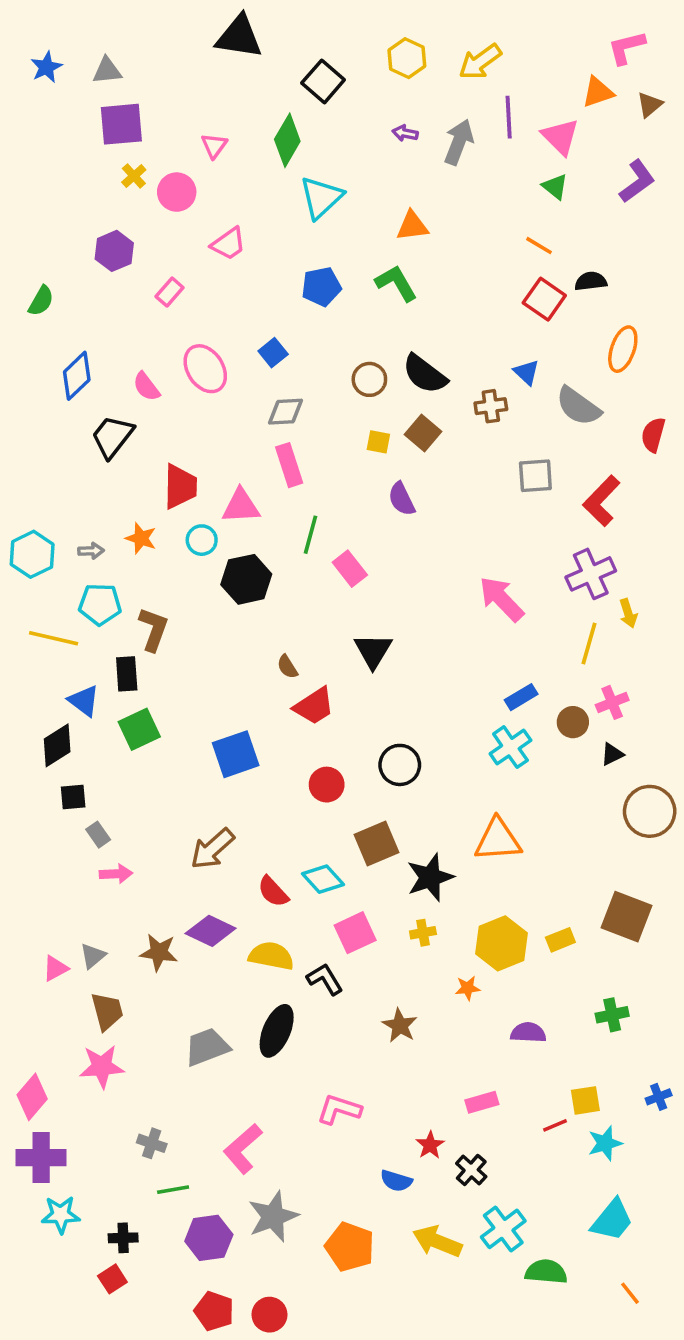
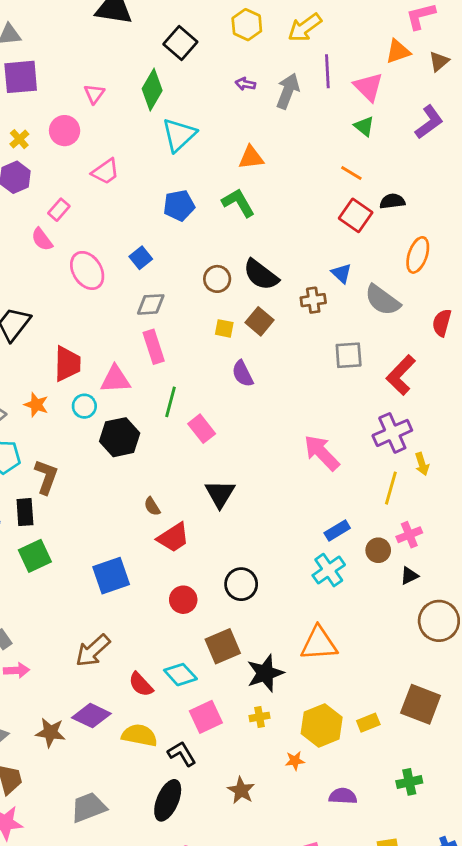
yellow cross: (134, 176) -> (19, 139), moved
pink semicircle: (146, 387) -> (42, 239), moved
black ellipse: (277, 1031) -> (168, 800), moved

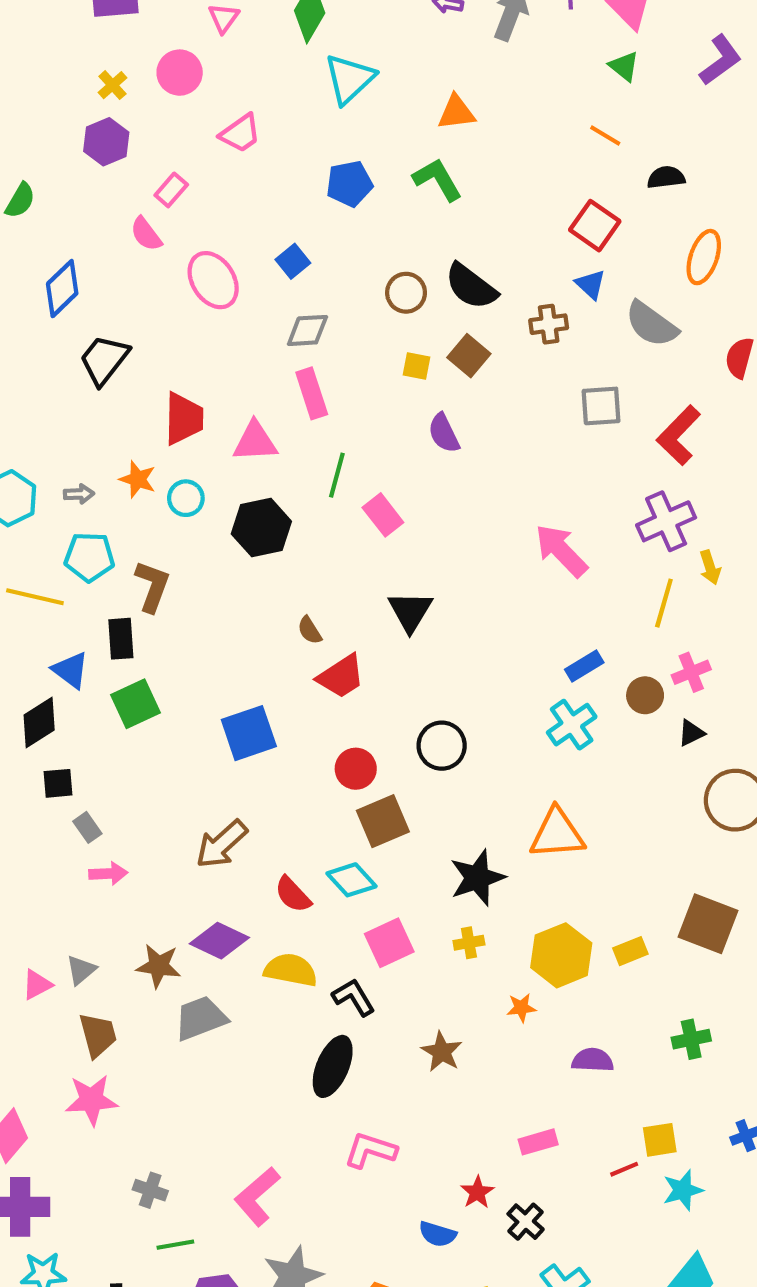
red square: (356, 215) -> (595, 226), moved
cyan circle: (84, 406) -> (186, 498), moved
brown square: (223, 646) -> (383, 821), moved
gray trapezoid: (89, 807) -> (201, 1018), moved

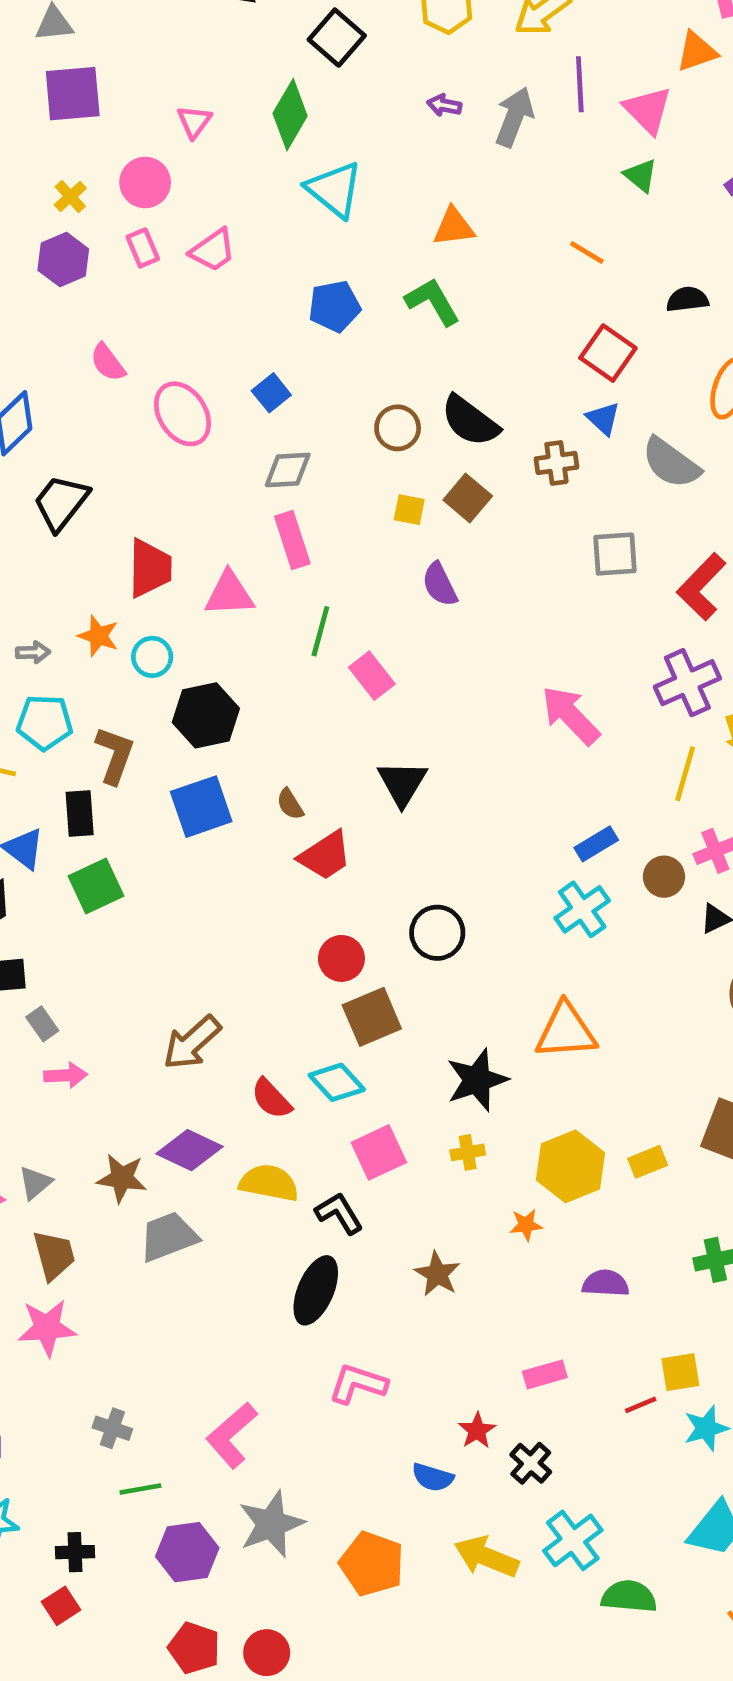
cyan triangle: (349, 79) -> (334, 189), turned -38
orange line: (605, 135) -> (587, 253), moved
pink rectangle: (171, 190) -> (143, 248), moved, turned -64
black hexagon: (261, 528) -> (206, 715), moved
blue square: (249, 733) -> (201, 807), moved

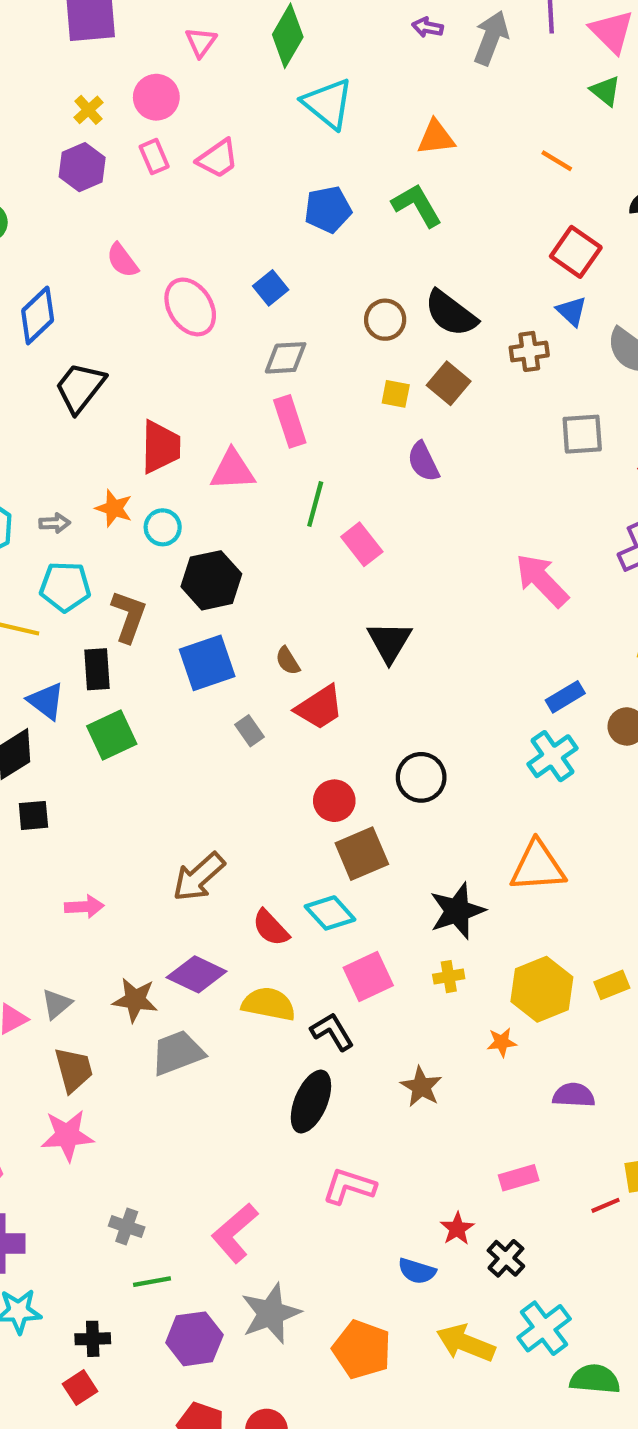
gray rectangle: (42, 1024) -> (250, 731), moved

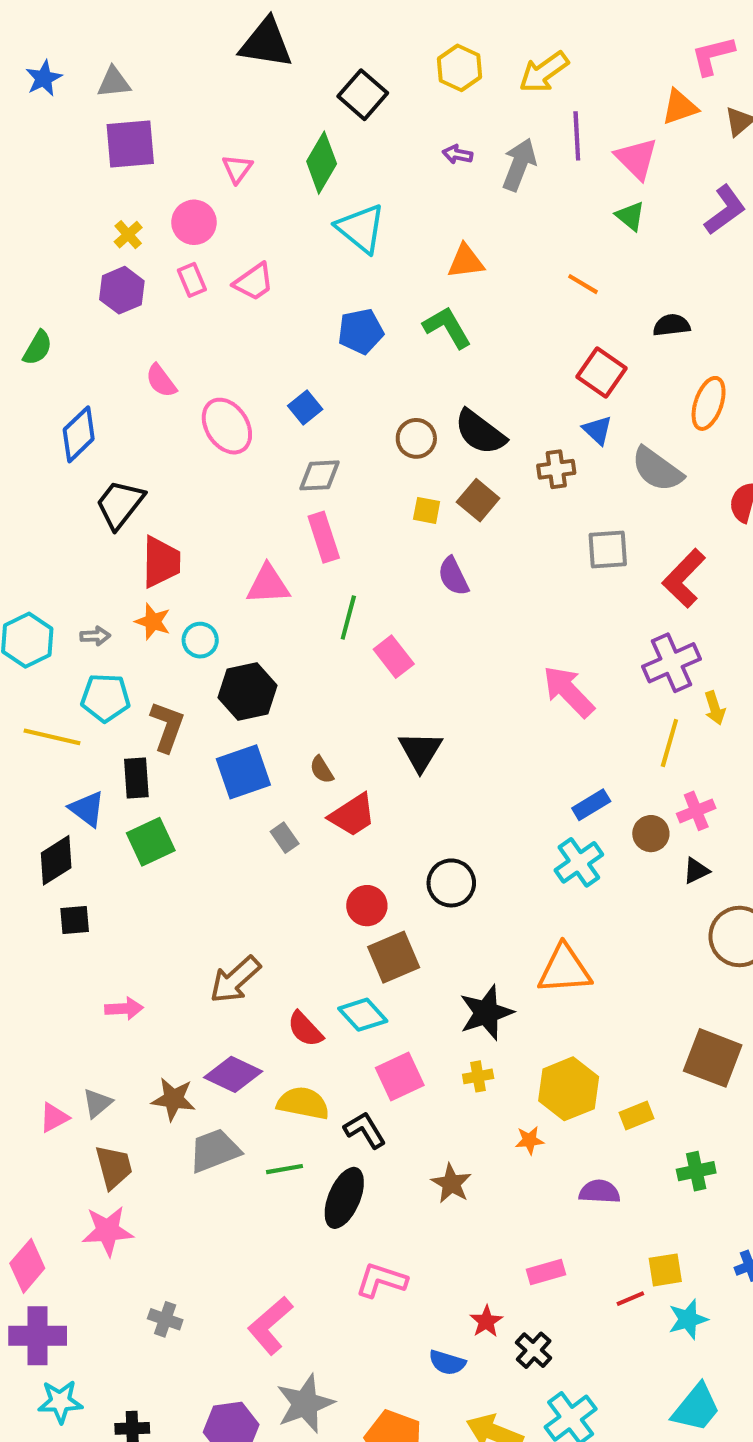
red trapezoid: (161, 447) -> (161, 562), moved
yellow rectangle: (612, 985) -> (637, 1116), moved
green line: (152, 1282) -> (285, 1169), moved

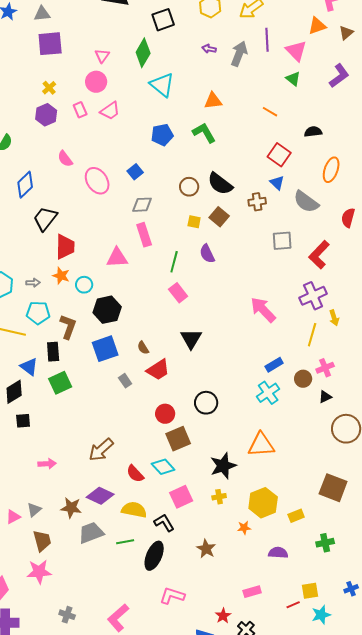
black square: (363, 95) -> (163, 20), turned 30
pink circle: (194, 222) -> (96, 82), moved
green line: (348, 617) -> (174, 262), moved

